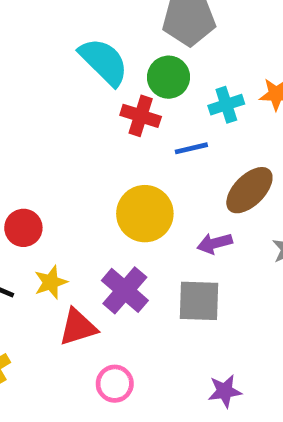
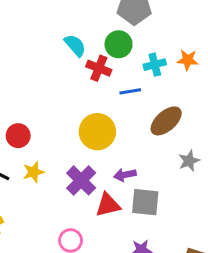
cyan semicircle: (104, 62) -> (75, 45), moved, size x0.7
purple arrow: (215, 243) -> (125, 175), moved
gray square: (199, 301) -> (145, 202), moved
red triangle: (78, 327) -> (108, 205), moved

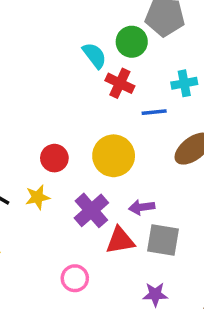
green circle: (119, 44) -> (132, 42), moved
red circle: (18, 136) -> (54, 158), moved

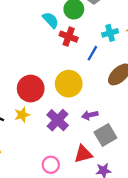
blue line: (154, 112) -> (92, 53), turned -49
red circle: (54, 158) -> (31, 89), size x1.5
red triangle: (120, 240) -> (83, 154), moved
gray square: (163, 240) -> (105, 135), turned -35

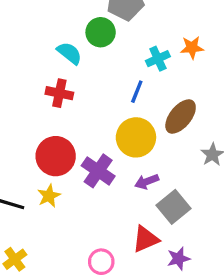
red cross: (69, 37) -> (59, 93), moved
yellow circle: (69, 84) -> (136, 137), moved
purple cross: (58, 120) -> (98, 171), moved

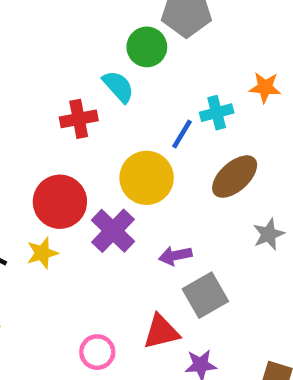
cyan semicircle: (69, 53) -> (118, 87), moved
cyan cross: (158, 59) -> (217, 113), moved
red cross: (59, 93) -> (79, 119), turned -32
yellow circle: (136, 137) -> (147, 178), moved

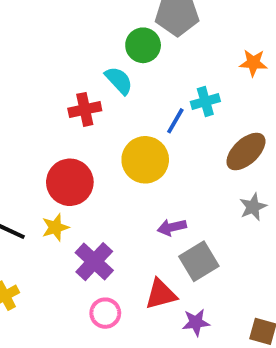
orange star: (265, 87) -> (253, 63), moved
brown ellipse: (235, 177) -> (246, 151), moved
purple cross: (113, 231) -> (94, 262), moved

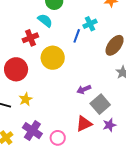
yellow circle: (145, 160) -> (53, 58), moved
red circle: (70, 182) -> (16, 69), moved
purple cross: (94, 262) -> (32, 131), moved
purple star: (196, 322) -> (109, 125), moved

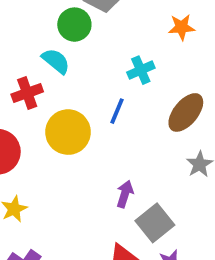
blue line: (77, 36) -> (117, 111), moved
purple arrow: (84, 89) -> (125, 194), turned 128

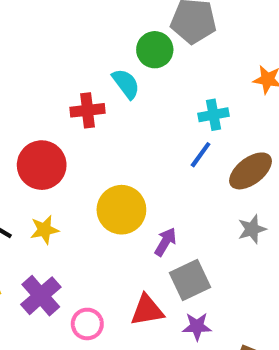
blue line: (117, 111) -> (201, 155), moved
yellow circle: (68, 132) -> (121, 210), moved

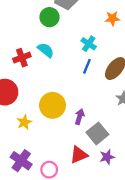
cyan semicircle: (126, 84) -> (46, 50), moved
cyan cross: (214, 115) -> (89, 44), turned -32
yellow star: (44, 230) -> (24, 122), moved

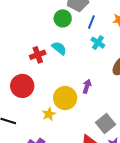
blue line: (87, 66) -> (91, 22), moved
purple arrow: (80, 117) -> (87, 86), moved
yellow star: (24, 122) -> (49, 114), moved

